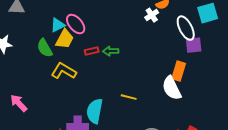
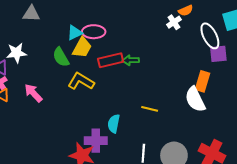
pink ellipse: (76, 24) -> (94, 32), turned -50
red rectangle: (92, 51) -> (111, 60), size x1.6
pink arrow: (19, 103) -> (33, 93), moved
cyan semicircle: (95, 111) -> (114, 124), size x0.7

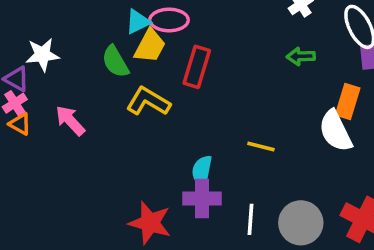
red rectangle: (111, 60) -> (197, 67), turned -60
green arrow: (131, 60) -> (301, 56), moved
purple cross: (96, 141) -> (202, 199), moved

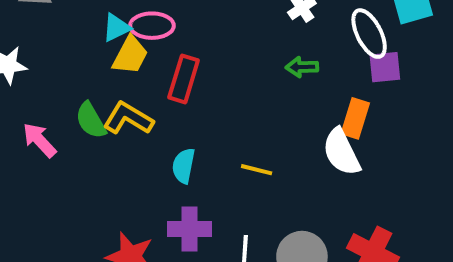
green semicircle: (115, 62) -> (91, 120), moved
cyan semicircle: (202, 171) -> (184, 166), moved

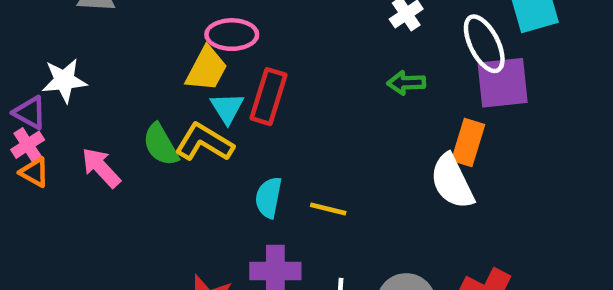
cyan triangle: (116, 28) -> (227, 108), moved, turned -36
purple square: (385, 67) -> (503, 83), size x1.4
yellow line: (257, 170) -> (328, 209), moved

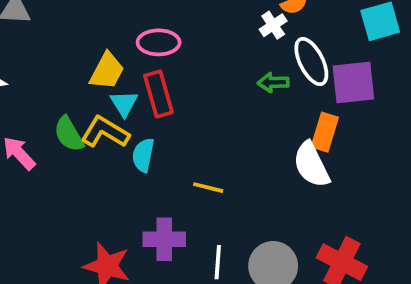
pink ellipse: (232, 35) -> (159, 42), moved
white ellipse: (484, 44) -> (311, 61), moved
red rectangle: (268, 97) -> (159, 94), turned -33
cyan semicircle: (268, 198) -> (143, 155), moved

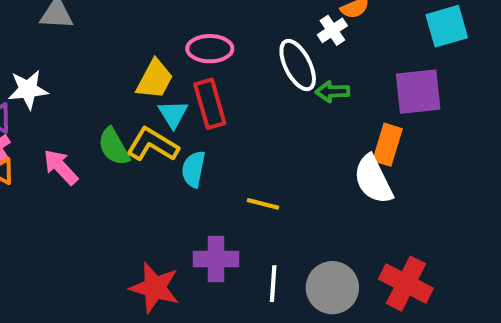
white ellipse: (311, 61) -> (298, 65), moved

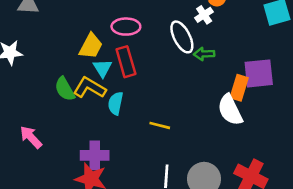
purple square: (418, 92) -> (259, 73), moved
pink arrow: (61, 167) -> (31, 137), moved
purple cross: (216, 259) -> (95, 155), moved

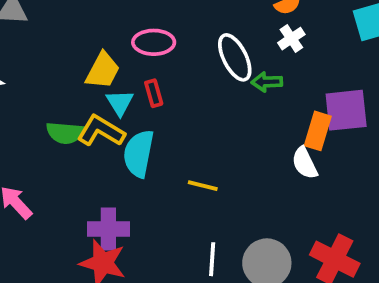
white cross: (204, 15) -> (291, 39), moved
red rectangle: (126, 62) -> (154, 93), size x0.6
green semicircle: (65, 89) -> (65, 133), turned -55
cyan semicircle: (116, 103) -> (139, 154), size x1.4
white semicircle: (230, 110) -> (305, 163), size x0.7

